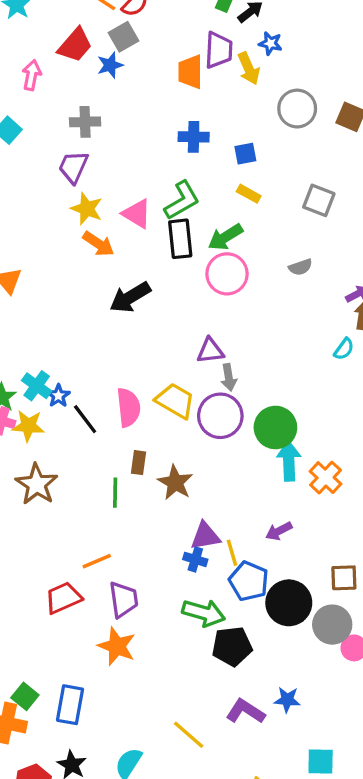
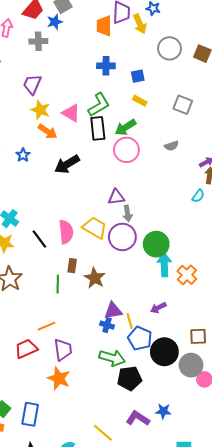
gray cross: (85, 122) -> (38, 41), moved
blue star: (58, 396) -> (23, 155), moved

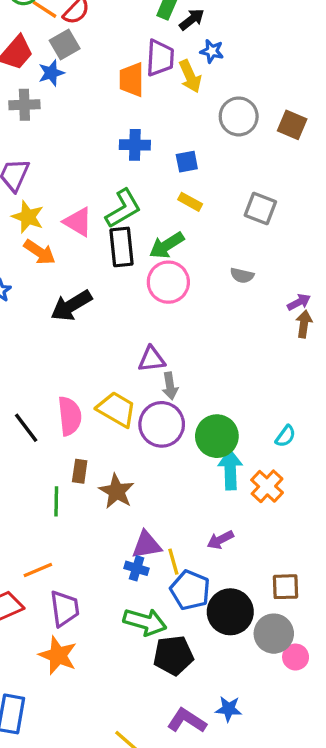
gray semicircle: (172, 146) -> (242, 275), turned 32
cyan semicircle: (198, 196) -> (286, 436), moved

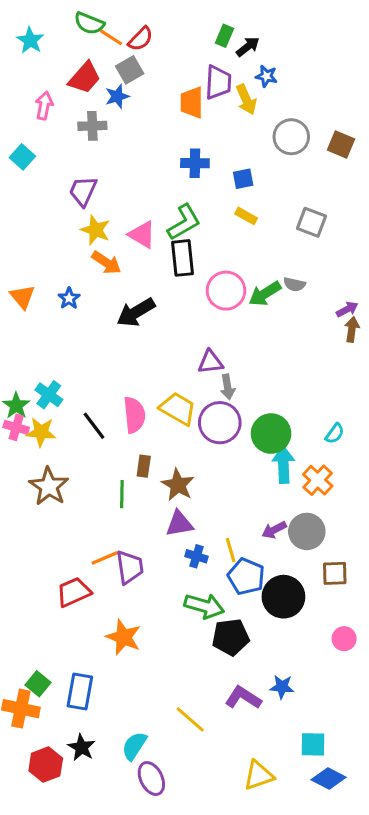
green arrow: (167, 245) -> (265, 294), moved
purple triangle: (147, 545) -> (179, 524), moved
purple trapezoid: (65, 608) -> (130, 567), moved
gray circle: (274, 634) -> (307, 531), moved

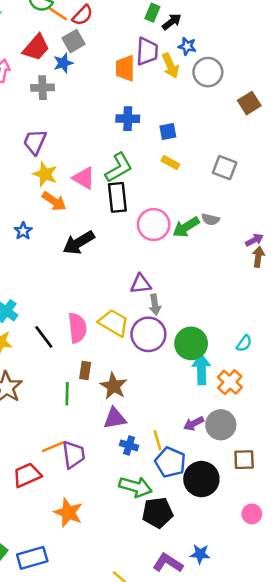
gray circle: (291, 137) -> (208, 72), moved
brown square: (341, 145) -> (249, 103), turned 35
blue rectangle: (80, 691) -> (32, 558), turned 64

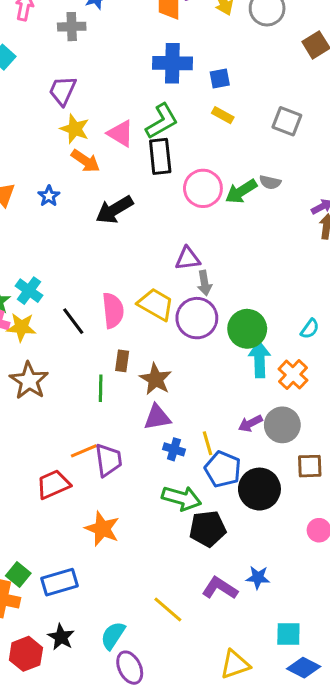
blue cross: (128, 119) -> (172, 63), size x1.4

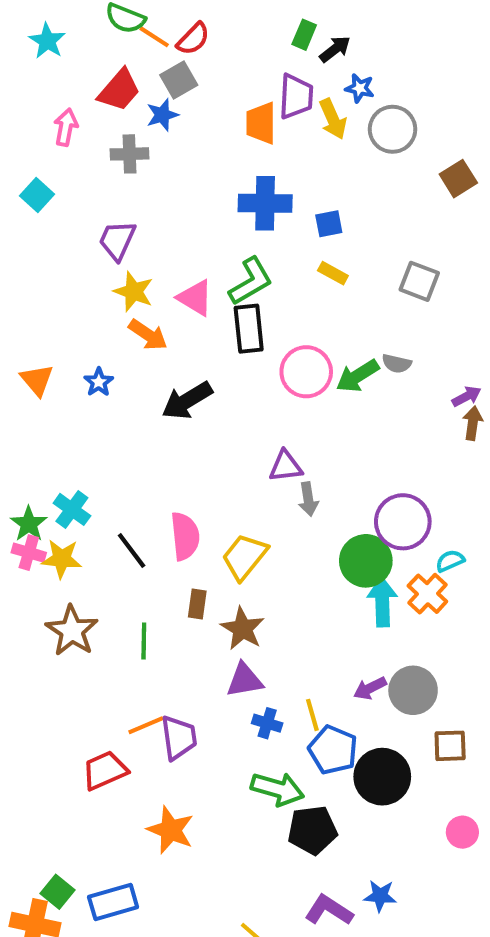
yellow trapezoid: (156, 304) -> (245, 557), moved, turned -81
purple circle: (197, 318) -> (403, 522), moved
cyan semicircle: (310, 329) -> (450, 561), turned -150
orange cross: (293, 375) -> (427, 594), moved
green line: (101, 388) -> (144, 641), moved

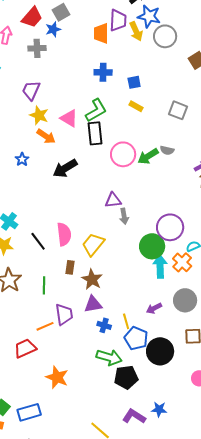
blue star: (360, 88) -> (149, 16), size x1.6
blue cross: (265, 203) -> (103, 72), size x0.7
gray circle: (413, 690) -> (185, 300), moved
purple trapezoid: (179, 738) -> (64, 314), moved

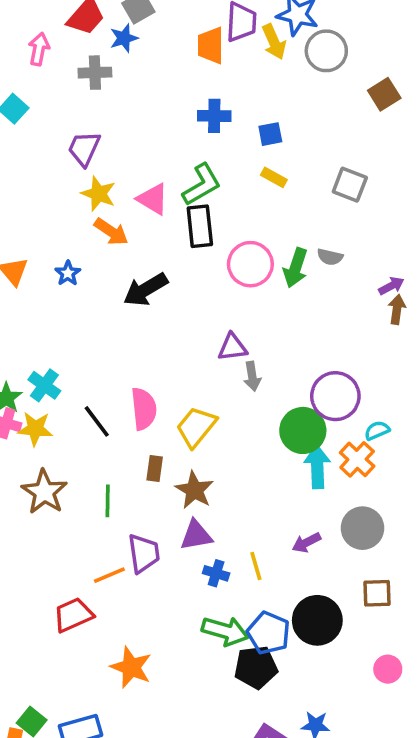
green arrow: (148, 156) -> (296, 268), turned -40
blue pentagon: (136, 338) -> (268, 633), moved

